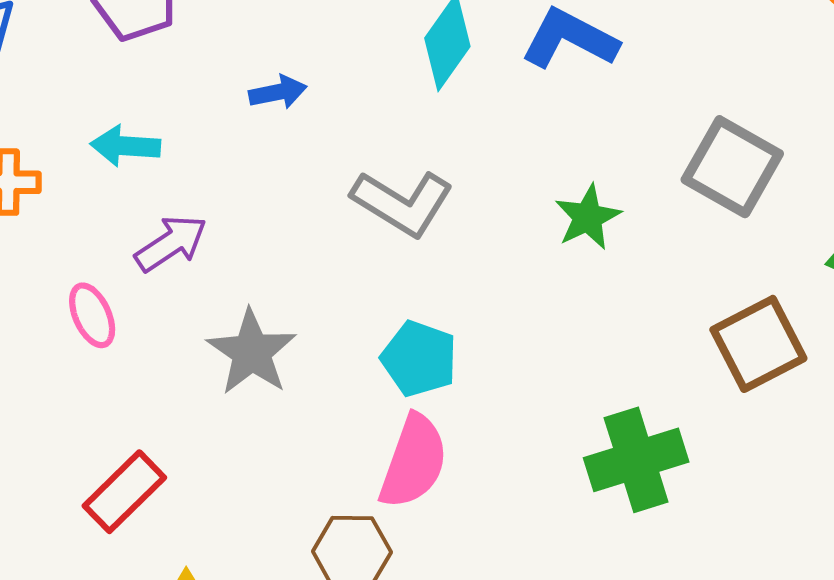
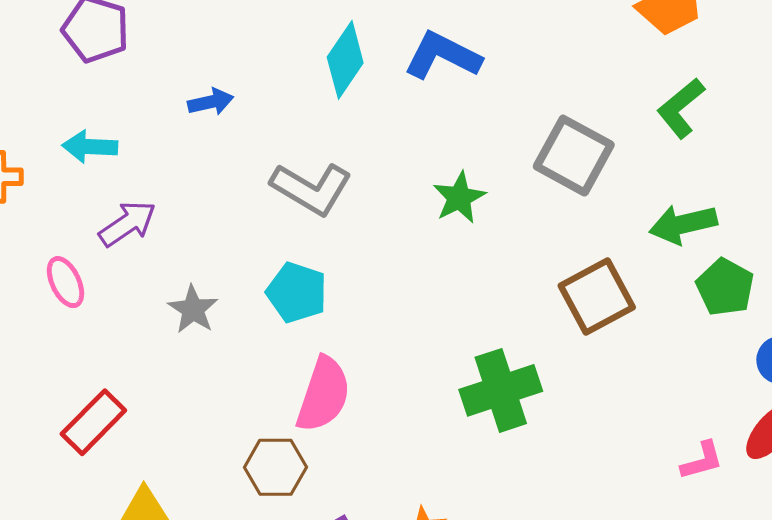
gray star: (252, 352) -> (193, 309), size x0.7
cyan pentagon: (419, 359) -> (297, 292), moved

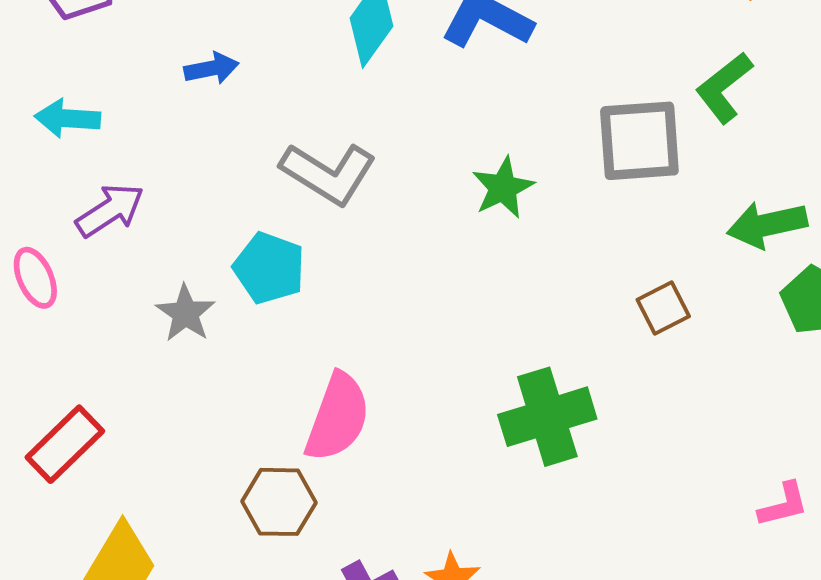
green L-shape: (681, 108) -> (724, 88), moved
gray square: (574, 156) -> (639, 141), turned -34
cyan pentagon: (297, 292) -> (269, 268), moved
brown square: (597, 297) -> (663, 308), size x0.6

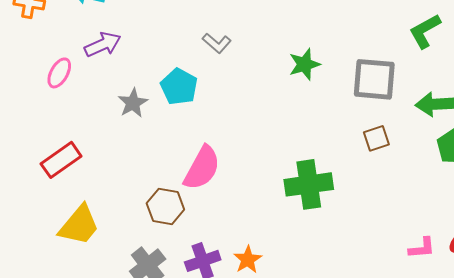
gray square: (639, 141) -> (374, 79), moved
gray L-shape: (328, 173) -> (217, 43), size x0.6
pink ellipse: (35, 278) -> (59, 73), turned 44

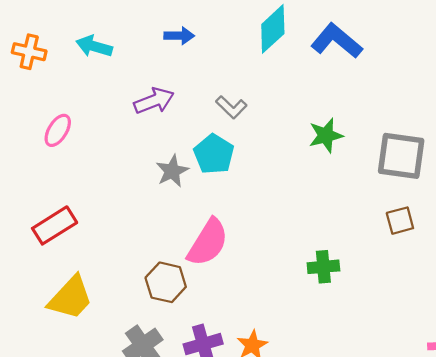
purple arrow: (103, 45) -> (154, 101), moved
cyan pentagon: (179, 87) -> (214, 154), moved
gray star: (133, 103) -> (172, 171), moved
green cross: (309, 184) -> (323, 267), size x0.6

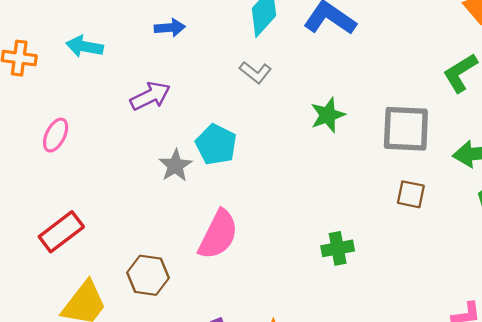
gray L-shape: (231, 107) -> (255, 72), moved
brown square: (400, 221) -> (411, 194), turned 32
brown hexagon: (166, 282) -> (148, 275), moved

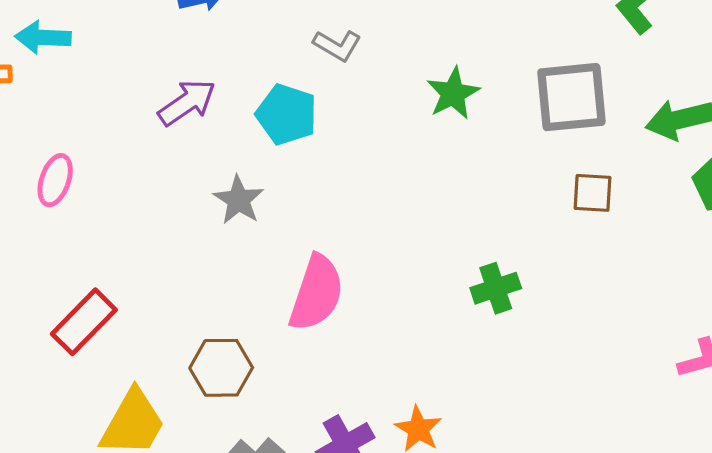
cyan arrow: (85, 46) -> (43, 37), moved
cyan pentagon: (216, 145) -> (287, 114), moved

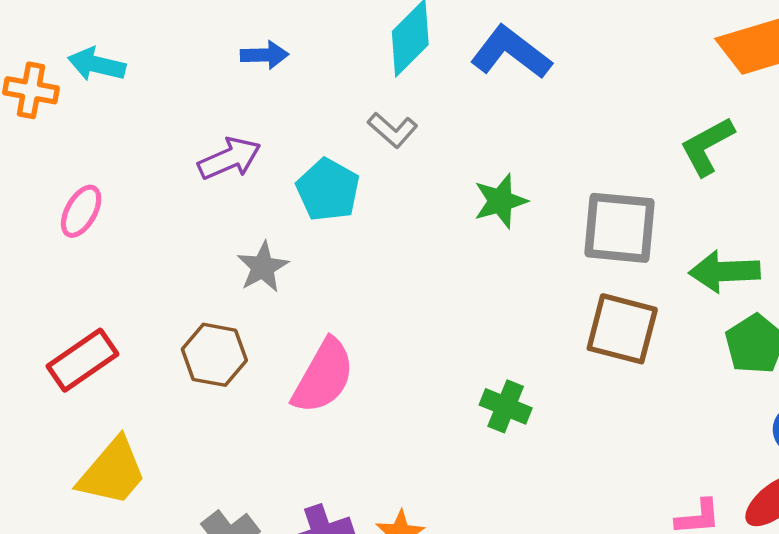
brown square: (593, 193) -> (622, 329), size x1.6
green cross: (496, 288) -> (506, 406), turned 30
brown hexagon: (221, 368) -> (214, 355), moved

